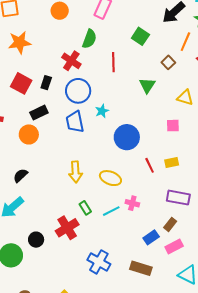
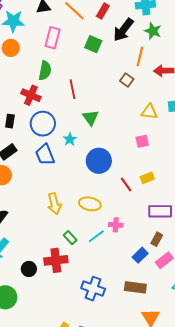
green square: (140, 36) -> (93, 44), moved
green triangle: (147, 85) -> (90, 118), moved
red cross: (67, 228) -> (56, 260), turned 35
black circle: (36, 240) -> (29, 269), moved

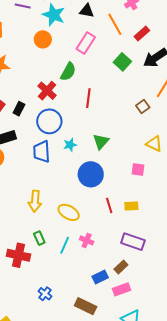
green triangle: (90, 118) -> (101, 142), moved
cyan line: (96, 236) -> (65, 245), turned -48
blue cross: (93, 289) -> (45, 294), size x0.6

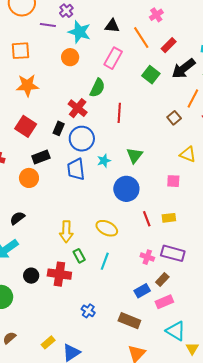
black rectangle: (19, 109) -> (59, 128), moved
yellow arrow: (35, 201) -> (66, 232), moved
pink cross: (87, 240) -> (147, 257), moved

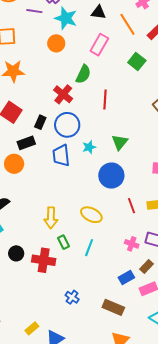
black rectangle: (59, 128) -> (40, 122), moved
black circle: (31, 276) -> (16, 253), moved

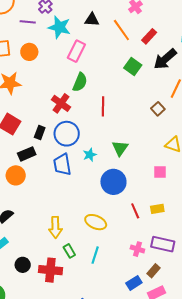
orange circle: (56, 43) -> (29, 52), moved
pink rectangle: (99, 45) -> (76, 51), moved

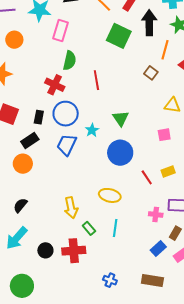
black arrow: (165, 59) -> (149, 23), turned 140
green square: (133, 67) -> (119, 36), size x1.4
blue trapezoid: (62, 165) -> (67, 145), turned 45

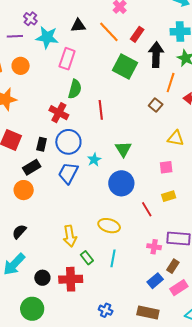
yellow rectangle: (168, 171) -> (169, 196), moved
green circle: (22, 286) -> (32, 309), moved

